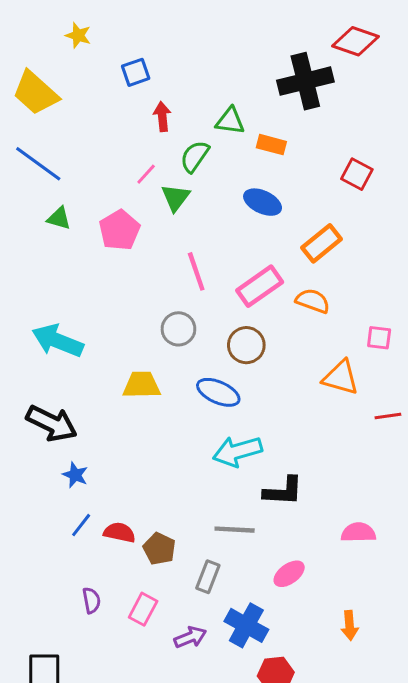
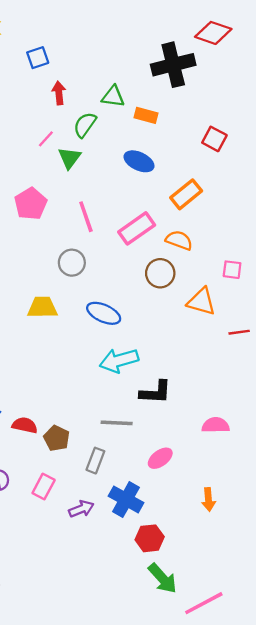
pink pentagon: (119, 230) -> (31, 204), moved
brown circle: (246, 345) -> (160, 273), moved

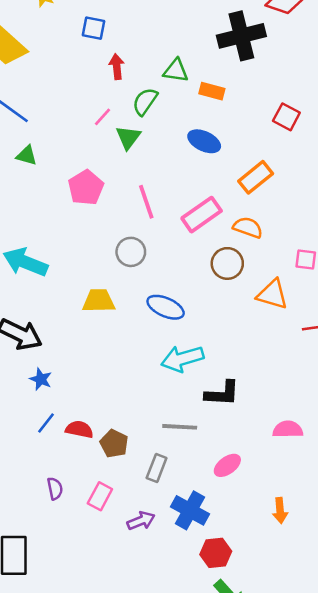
blue square: (38, 58) -> (94, 28), turned 30

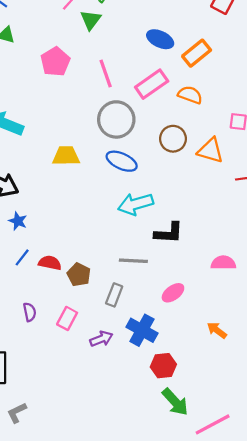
blue ellipse: (204, 141) -> (160, 39), moved
gray circle: (131, 252) -> (116, 119), moved, size x1.5
brown circle: (227, 263) -> (173, 139), moved
orange arrow: (280, 510) -> (217, 330), turned 132

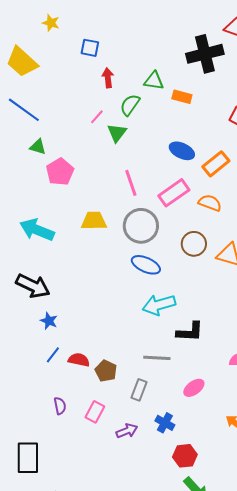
pink pentagon: (55, 62) -> (60, 172), moved
yellow trapezoid: (66, 156) -> (94, 221), moved
blue cross: (142, 330) -> (165, 423), size x0.7

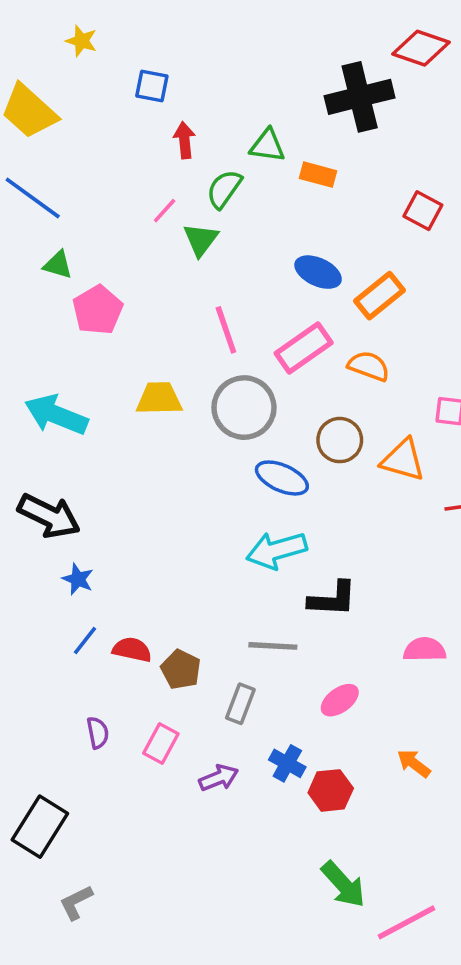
blue ellipse: (146, 265) -> (282, 478), moved
red hexagon: (185, 456) -> (331, 790), moved
black rectangle: (28, 458) -> (40, 827), turned 32

